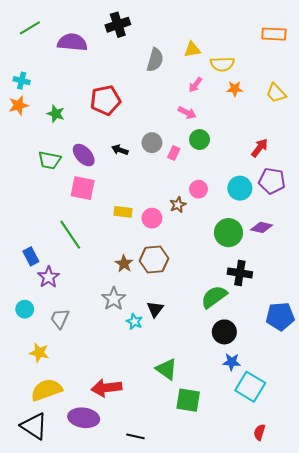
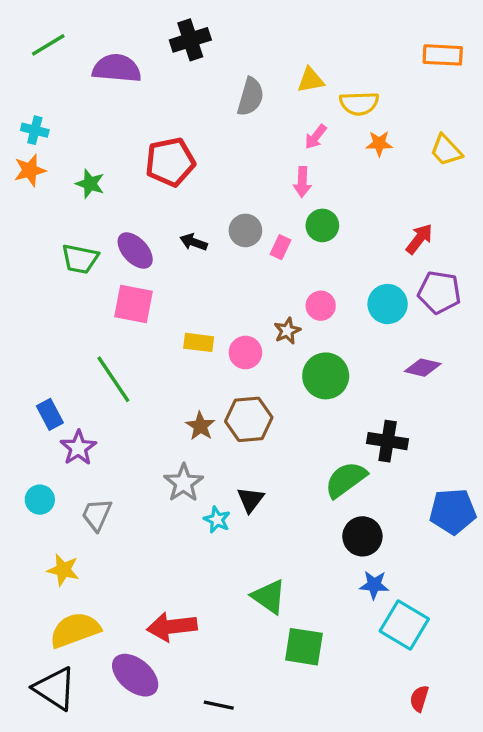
pink arrow: (187, 113) -> (302, 182), turned 66
green circle: (228, 233) -> (326, 376), moved
purple ellipse: (84, 418) -> (135, 675), turned 32

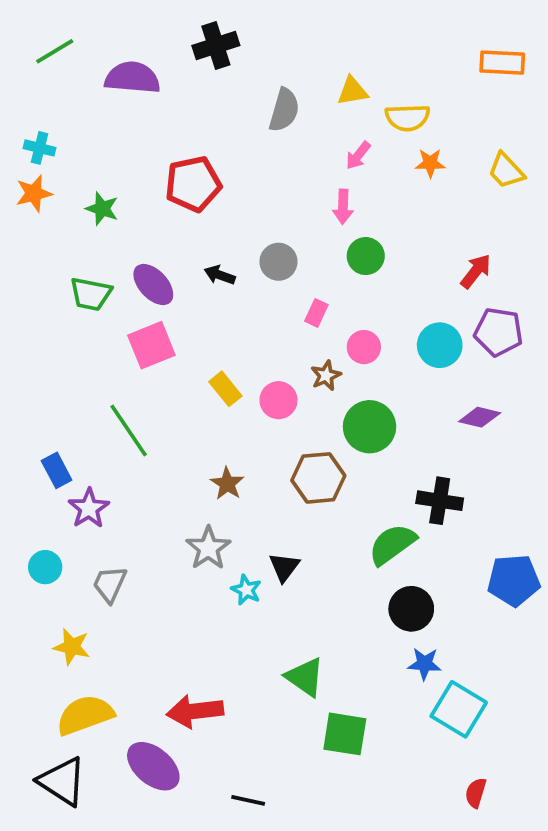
pink rectangle: (281, 247) -> (316, 313), moved
pink square: (133, 304) -> (151, 345), turned -33
yellow rectangle: (199, 342) -> (225, 389), turned 44
brown hexagon: (249, 419) -> (318, 478), moved

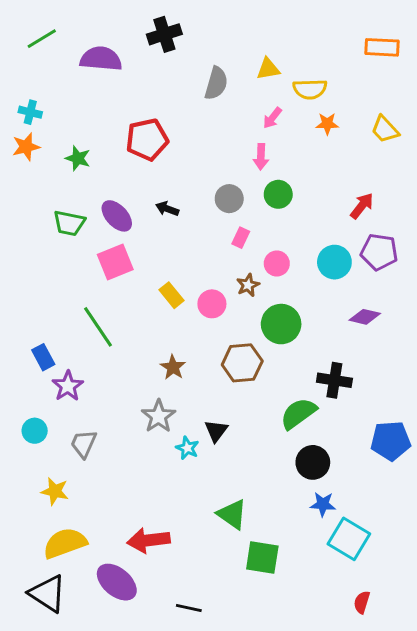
gray circle: (278, 262) -> (229, 199), moved

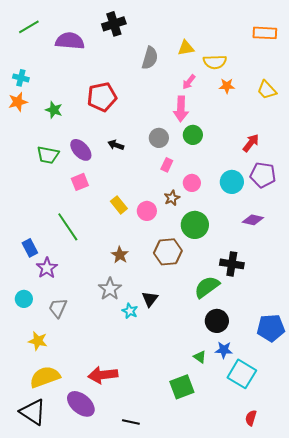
pink arrow: (261, 157) -> (181, 109), size x1.4
pink square: (115, 262) -> (80, 182), size x0.7
blue pentagon: (391, 441) -> (271, 328), moved
green triangle: (232, 514) -> (200, 357), moved, size x0.6
green square: (262, 558) -> (182, 387), turned -30

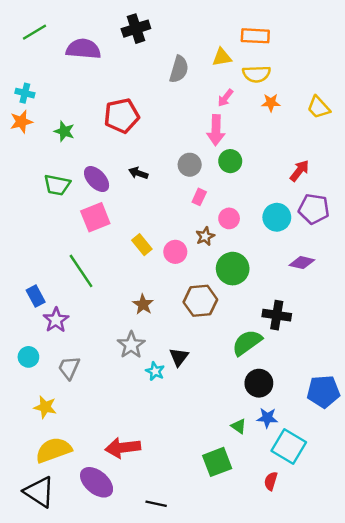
orange rectangle: (265, 33) -> (255, 36), moved
pink square: (80, 182) -> (95, 217), size x1.4
red semicircle: (251, 418) -> (271, 481), moved

